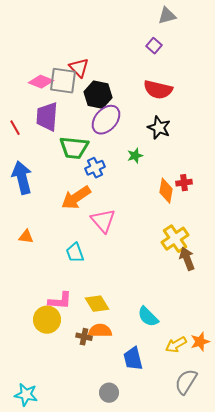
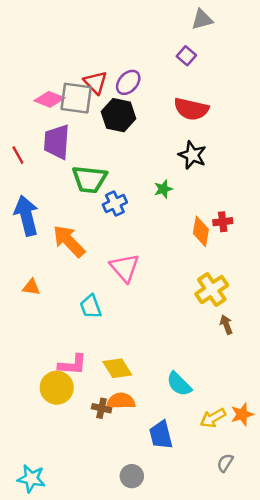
purple ellipse: (106, 120) -> (128, 82), moved, size x0.7
orange arrow: (76, 198) -> (69, 241), moved, turned 80
brown arrow: (187, 259) -> (226, 325), moved, size x0.7
gray semicircle: (186, 382) -> (225, 463), size x0.6

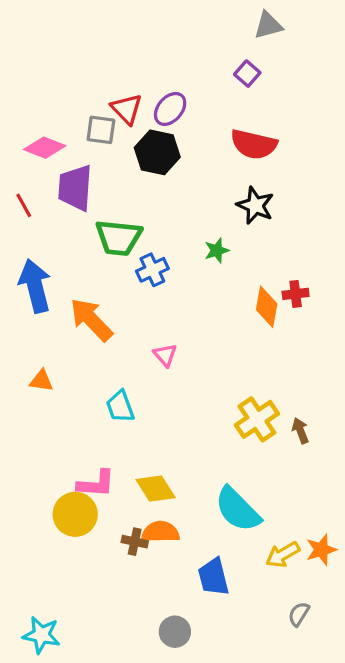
gray square: (76, 98) -> (101, 130), size x0.7
pink diamond: (49, 99) -> (45, 148), moved
pink triangle: (125, 268) -> (165, 355), size x0.6
yellow cross: (212, 290) -> (257, 419), moved
cyan semicircle: (179, 384) -> (238, 509), size x1.4

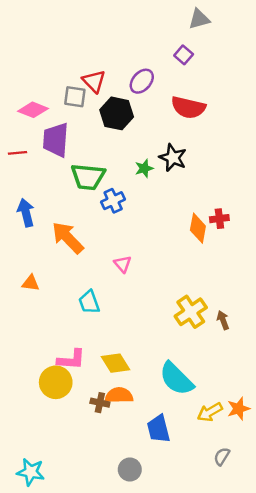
purple ellipse: (170, 109) -> (142, 81), moved
red line: (24, 205) -> (17, 153), turned -66
black star: (255, 205) -> (173, 158), moved
green star: (217, 250) -> (144, 168), moved
blue arrow: (35, 286) -> (26, 213), size x0.7

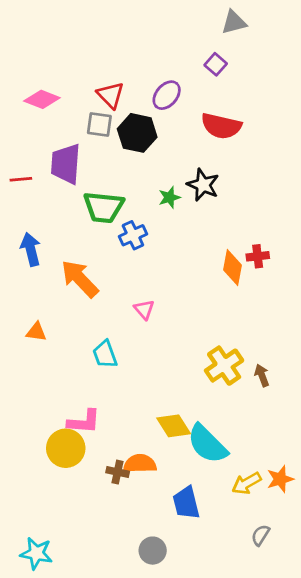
gray square: (75, 97) -> (99, 125), moved
pink diamond: (33, 110) -> (42, 99), moved
yellow diamond: (115, 363) -> (174, 426), moved

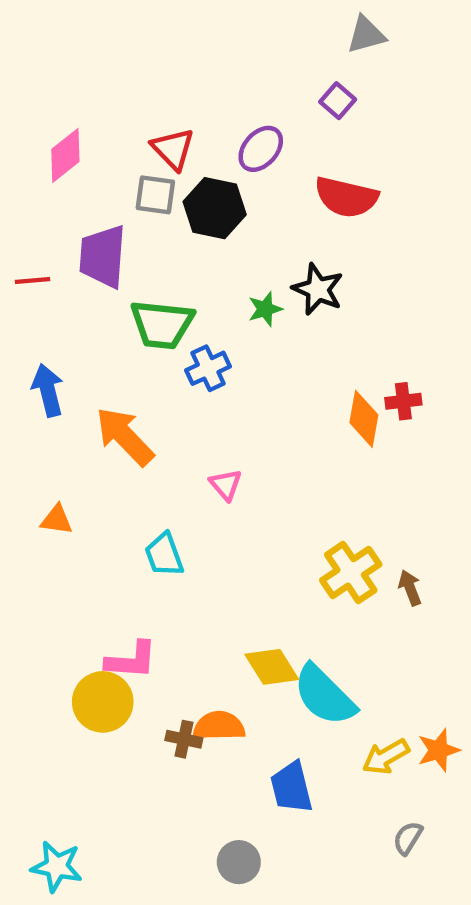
pink diamond: (42, 99) -> (65, 155), turned -60

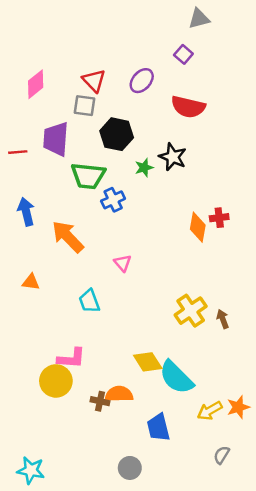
black hexagon: (215, 208) -> (117, 134), moved

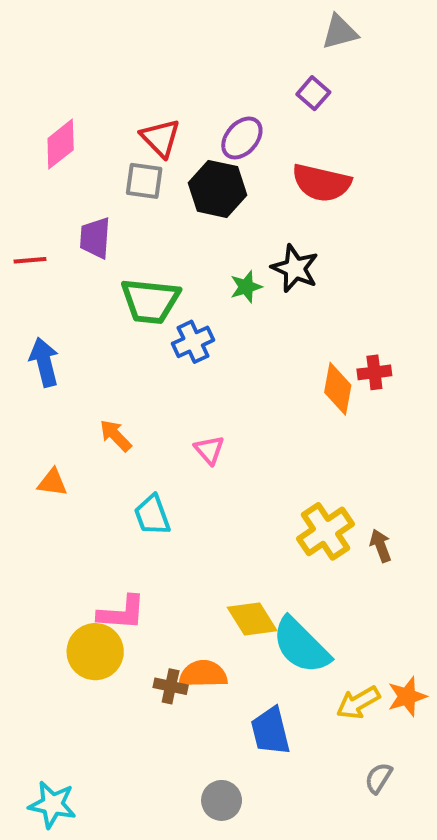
black hexagon: (117, 134) -> (217, 189), moved
purple trapezoid: (56, 139) -> (95, 238), size x0.7
orange arrow: (68, 237) -> (116, 436), moved, size x0.6

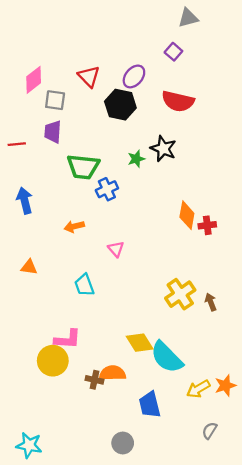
gray square: (144, 181) -> (55, 100), moved
red cross: (374, 372) -> (207, 225), moved
orange arrow: (116, 436) -> (74, 226), moved, turned -60

